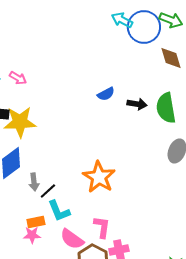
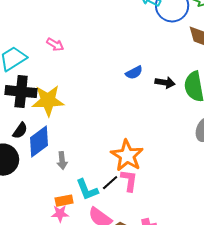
pink arrow: (18, 78) -> (55, 45), moved
black line: (48, 191) -> (110, 183), moved
pink L-shape: (102, 227) -> (129, 181), moved

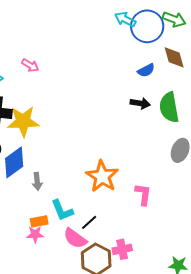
blue semicircle: (134, 73) -> (146, 70), moved
pink L-shape: (129, 181) -> (143, 194), moved
black line: (110, 183) -> (89, 222), moved

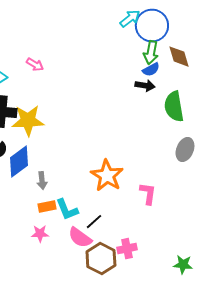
cyan arrow: (125, 19) -> (130, 19), turned 115
green arrow: (174, 19) -> (151, 53), moved, turned 80
black arrow: (140, 103) -> (145, 86), moved
orange rectangle: (39, 221) -> (47, 207), moved

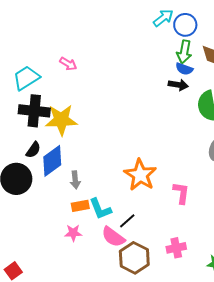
blue circle: (152, 26) -> (185, 25), size x0.7
blue semicircle: (151, 70) -> (184, 69), turned 48
pink cross: (127, 249) -> (176, 248), moved

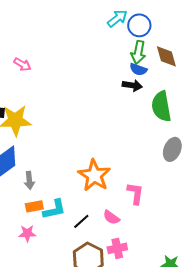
cyan L-shape: (100, 209) -> (54, 209), turned -80
pink semicircle: (113, 237) -> (111, 217), moved, size x0.7
pink cross: (176, 248) -> (117, 248), moved

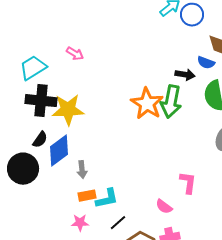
green arrow: (138, 52) -> (171, 102), moved, size x1.4
blue semicircle: (138, 69) -> (206, 63), moved
orange star: (94, 175) -> (147, 104), moved
black line: (81, 221) -> (118, 223), moved

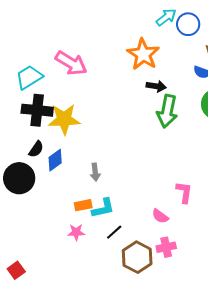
pink arrow: (75, 54) -> (71, 63), size x1.8
black arrow: (185, 75) -> (156, 86), moved
orange star: (147, 104) -> (143, 54), moved
blue diamond: (59, 151) -> (55, 160), size x0.7
gray arrow: (82, 170) -> (95, 172), moved

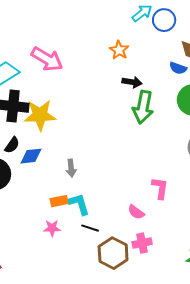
orange star: (143, 54) -> (119, 50), size x0.6
blue diamond: (55, 160) -> (31, 156), turned 30
cyan L-shape: (103, 208) -> (79, 204), turned -95
black line: (114, 232) -> (90, 228), turned 60

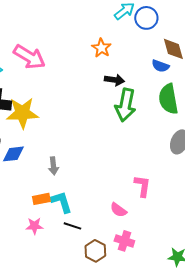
pink cross: (142, 243) -> (124, 241), turned 30
brown hexagon: (113, 253) -> (95, 251), size x0.7

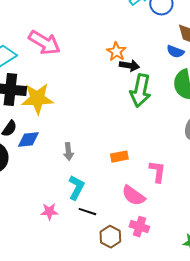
orange star: (101, 48) -> (116, 52), moved
orange rectangle: (41, 199) -> (119, 157), moved
cyan L-shape: (61, 202) -> (76, 188), turned 45
pink semicircle: (118, 210) -> (133, 196), size x1.4

